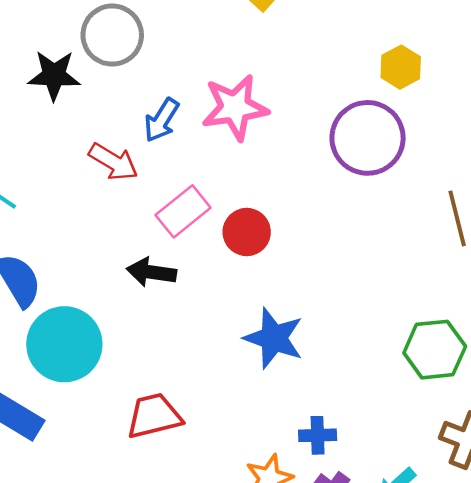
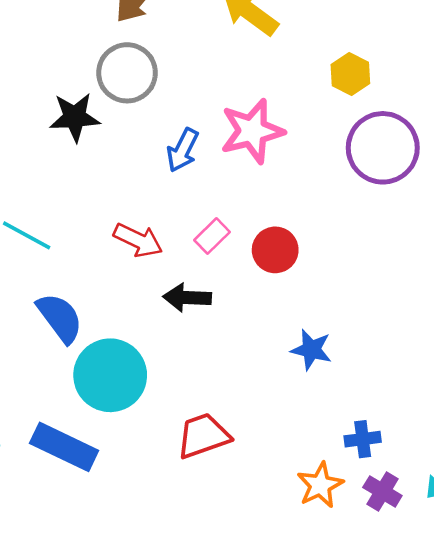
yellow hexagon: (401, 67) -> (350, 74), moved
red arrow: (113, 162) -> (138, 240), moved
pink rectangle: (183, 211) -> (212, 236), size x0.7
blue star: (274, 338) -> (311, 350), size x0.7

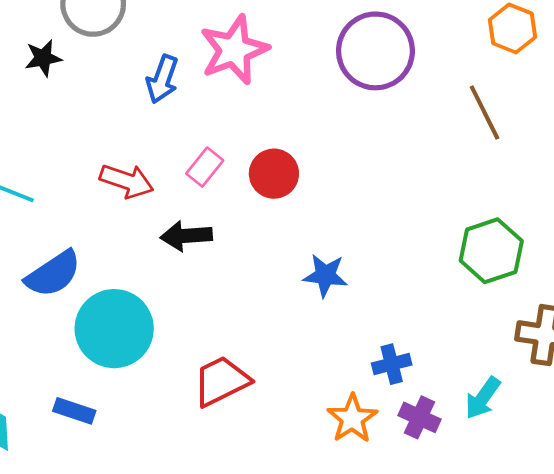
black star: (75, 117) -> (43, 58), size x0.7
blue semicircle: (60, 318) -> (53, 274), turned 100
blue rectangle: (64, 447) -> (74, 411), size x0.6

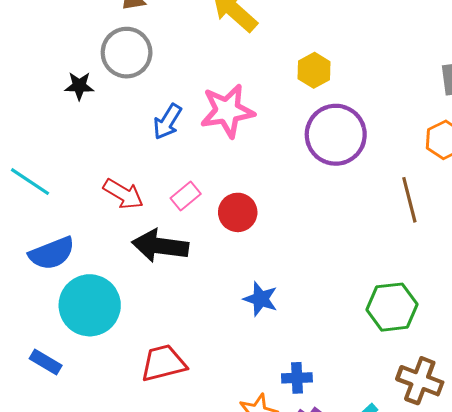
black arrow: (186, 236) -> (160, 246), size x1.4

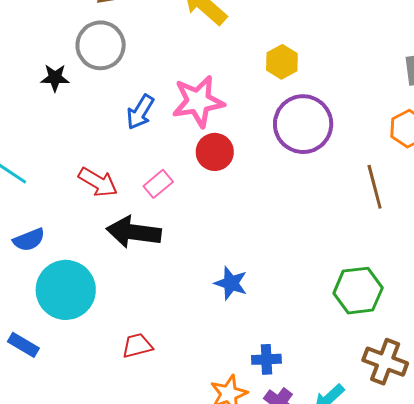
red circle: (238, 212) -> (215, 152), moved
blue semicircle: (52, 253) -> (29, 240), size x0.7
red trapezoid: (163, 363) -> (137, 346), size x0.7

